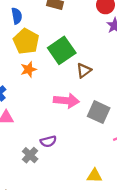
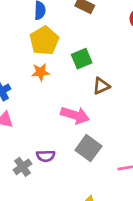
green square: (62, 50) -> (82, 59), size x0.7
gray square: (99, 112) -> (88, 148), moved

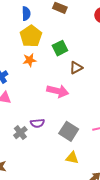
gray square: (88, 148) -> (69, 131), moved

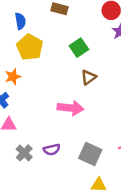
green square: (60, 48) -> (79, 48), moved
orange star: (30, 60) -> (13, 77), moved
gray cross: (20, 133) -> (24, 153), moved

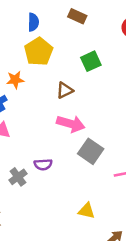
brown triangle: (89, 77) -> (65, 90), moved
gray cross: (24, 153) -> (18, 177), moved
gray square: (90, 154) -> (91, 151), moved

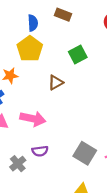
blue semicircle: (33, 22) -> (33, 23), moved
pink arrow: (71, 124) -> (33, 119), moved
gray square: (91, 151) -> (85, 153), moved

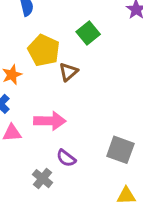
yellow pentagon: (30, 49) -> (44, 50), moved
purple semicircle: (40, 151) -> (66, 158), turned 56

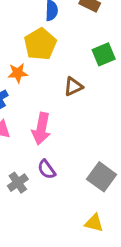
yellow pentagon: (44, 50) -> (40, 44), moved
pink arrow: (50, 121) -> (41, 129), turned 84

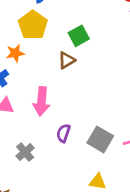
green square: (104, 54) -> (79, 36), moved
purple semicircle: (47, 169) -> (63, 133), moved, turned 60

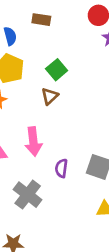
gray cross: (25, 152) -> (28, 195), size x1.5

